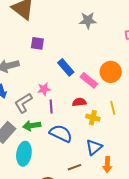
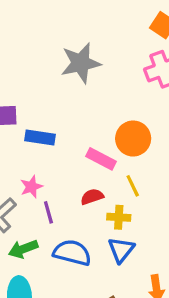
gray star: (88, 20) -> (81, 63), size x1.4
blue rectangle: (66, 67) -> (40, 138), moved, turned -30
yellow line: (113, 108) -> (133, 186), moved
blue triangle: (94, 147) -> (121, 250), moved

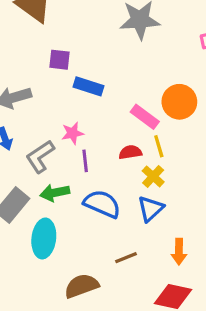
yellow line: (133, 186) -> (159, 146), moved
yellow cross: (119, 217) -> (153, 176), turned 30

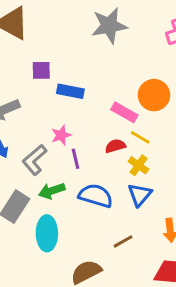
yellow line: (159, 146) -> (140, 137), turned -36

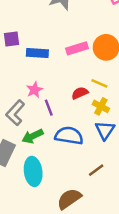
pink rectangle: (124, 112) -> (77, 48), moved, turned -40

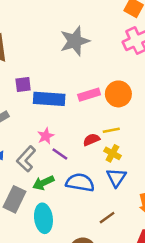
blue rectangle: (37, 53) -> (49, 99), size x1.4
yellow line: (99, 83) -> (111, 130), turned -35
purple line: (49, 108) -> (60, 154), turned -35

